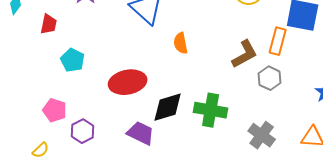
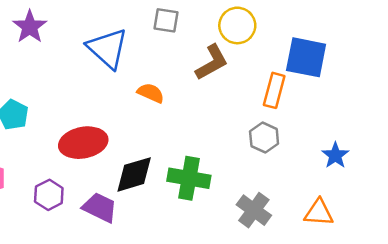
orange semicircle: (181, 43) -> (151, 93), turned 125
brown L-shape: (245, 54) -> (212, 62), moved
purple hexagon: (83, 131) -> (49, 195), moved

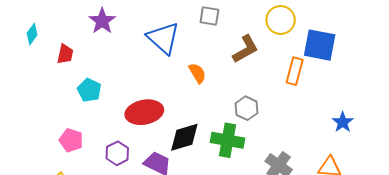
yellow circle: (237, 25) -> (281, 20), moved
orange semicircle: (151, 93) -> (197, 73), turned 35
gray hexagon: (264, 138) -> (246, 108), moved

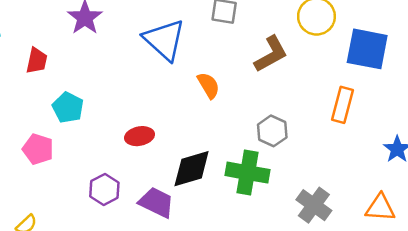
orange rectangle: (295, 71) -> (343, 105), moved
red ellipse: (144, 112) -> (140, 136), size x0.6
pink pentagon: (71, 140) -> (38, 149), moved

